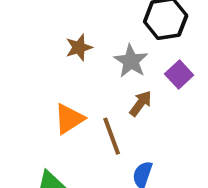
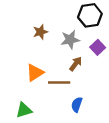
gray star: (131, 61) -> (70, 40), turned 30
brown line: (112, 136) -> (59, 83), turned -70

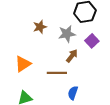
orange triangle: (35, 73) -> (23, 64), moved

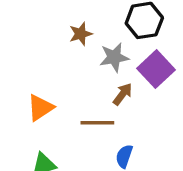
brown star: (40, 27) -> (81, 34), moved
purple square: (92, 41) -> (156, 69), size x1.5

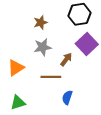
gray star: (114, 57) -> (43, 47), moved

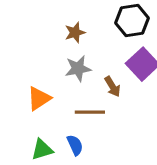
brown arrow: (66, 59) -> (112, 87), turned 112
blue semicircle: (67, 97) -> (75, 145), moved, turned 136

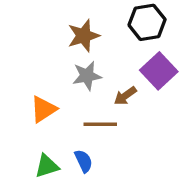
brown star: (75, 33) -> (84, 36), size x1.4
brown arrow: (112, 87) -> (125, 96), turned 85

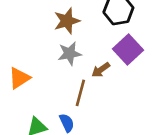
orange triangle: (43, 109) -> (19, 78), moved
brown line: (100, 124) -> (80, 93), turned -75

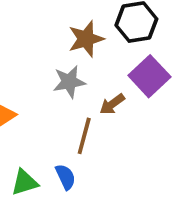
brown star: (67, 21) -> (86, 39), moved

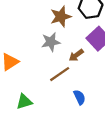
brown line: (84, 136) -> (60, 74), turned 40
blue semicircle: (66, 177) -> (80, 97), moved

